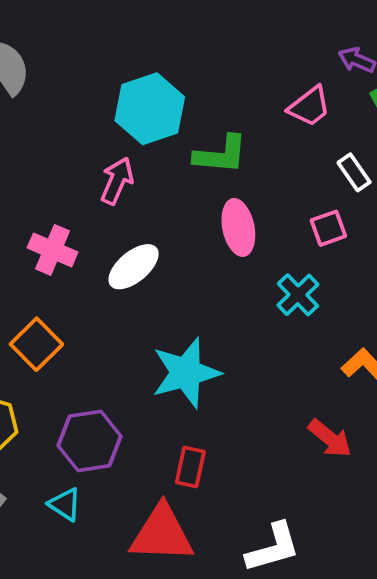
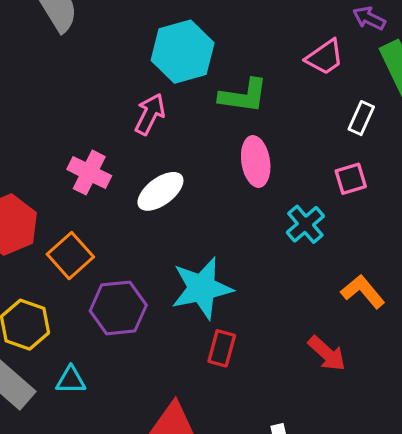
white rectangle: (354, 172) -> (361, 118), turned 56
pink square: (328, 228) -> (351, 179), moved
purple hexagon: (90, 441) -> (118, 308), moved
red rectangle: (190, 467) -> (222, 348), moved
cyan triangle: (65, 504) -> (71, 380), moved, turned -36

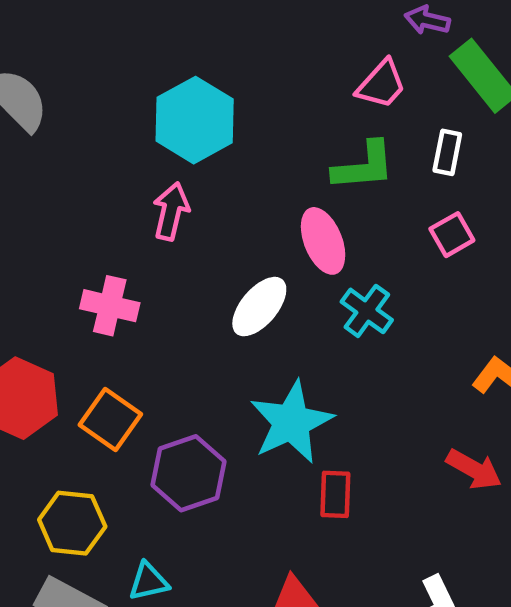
green L-shape: (243, 96) -> (364, 166), moved
white ellipse: (160, 191) -> (259, 307), moved
cyan cross: (305, 224) -> (367, 311), moved

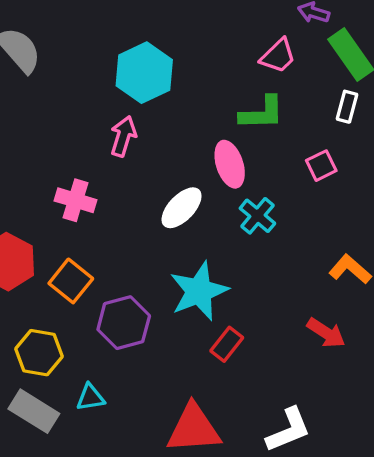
white rectangle: (447, 152) -> (347, 107), moved
red rectangle: (335, 494) -> (227, 344), turned 32

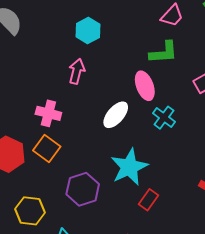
cyan hexagon: (144, 73) -> (88, 30), size x0.7
orange square: (71, 281) -> (47, 149), moved

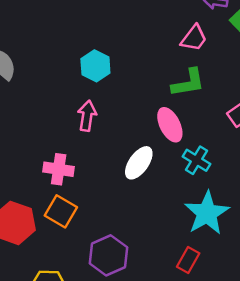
cyan star: (129, 167) -> (207, 213), moved

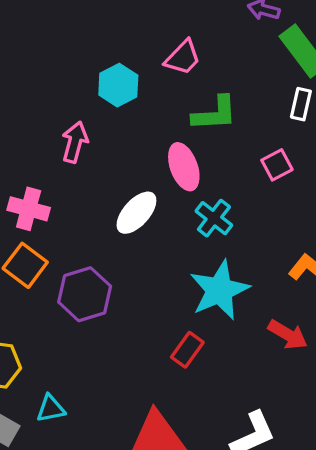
pink trapezoid: (194, 38) -> (183, 57), moved
cyan hexagon: (95, 66) -> (118, 85), moved
purple hexagon: (108, 255) -> (85, 294), moved

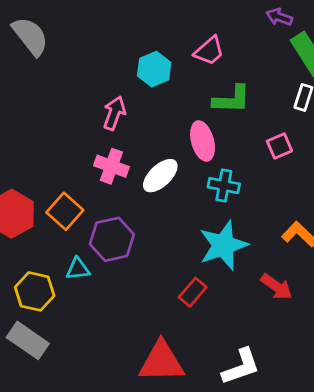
pink cross: (29, 209) -> (111, 166), moved
cyan cross: (214, 218) -> (224, 185), turned -32
cyan triangle: (51, 409) -> (78, 269), moved

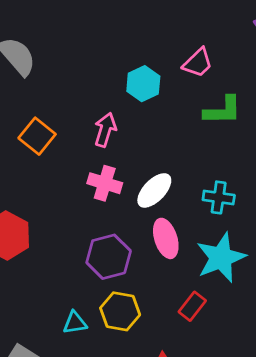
pink ellipse: (203, 141) -> (166, 238), moved
orange square: (65, 211) -> (37, 136), moved
cyan triangle: (78, 269) -> (75, 323), moved
yellow hexagon: (35, 291) -> (120, 311), moved

